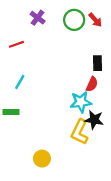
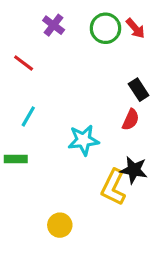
red line: (16, 44) -> (24, 63), turned 56
black rectangle: (97, 63) -> (139, 90), turned -32
cyan star: (81, 102) -> (83, 140), moved

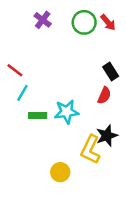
red line: (24, 63) -> (15, 70), moved
green rectangle: (16, 159) -> (38, 116), moved
black star: (134, 170) -> (107, 136), turned -30
yellow circle: (60, 225) -> (60, 172), moved

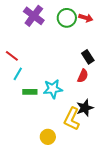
purple cross: (43, 20) -> (34, 16), size x1.5
red arrow: (108, 22) -> (86, 18), turned -32

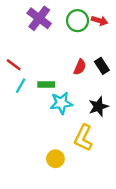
red semicircle: (83, 76) -> (80, 67), moved
green rectangle: (30, 92) -> (46, 84), moved
black star: (85, 108) -> (98, 107), moved

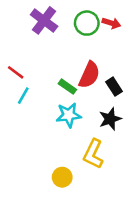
black rectangle: (102, 66) -> (114, 87), moved
red semicircle: (80, 67) -> (89, 75), size x1.5
green rectangle: (46, 84) -> (67, 87), moved, turned 35

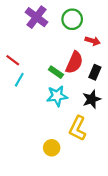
red arrow: (111, 23) -> (93, 41), moved
black rectangle: (114, 87) -> (95, 72), turned 56

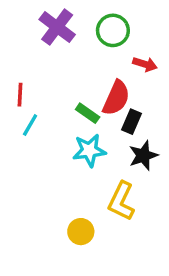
red line: (13, 60) -> (20, 95), turned 56
black rectangle: (95, 72) -> (132, 122), moved

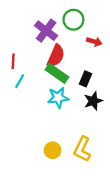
purple cross: (57, 27) -> (46, 31), moved
red semicircle: (116, 98) -> (56, 56), moved
green rectangle: (88, 113) -> (57, 73), size x1.5
yellow L-shape: (121, 201) -> (82, 149), moved

